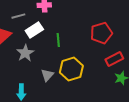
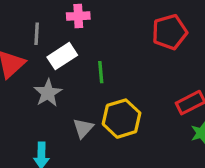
gray line: (18, 16) -> (37, 34), turned -72
red pentagon: (101, 33) -> (170, 32), moved

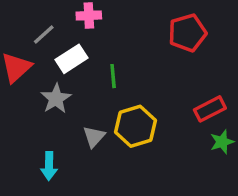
gray line: (37, 34) -> (44, 35), turned 45

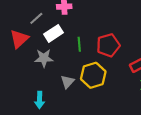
red pentagon: (187, 33) -> (108, 45), moved
gray star: (56, 99) -> (44, 58), turned 30

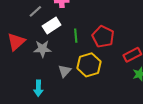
red triangle: (19, 39) -> (16, 42), moved
red pentagon: (108, 45) -> (103, 37), turned -30

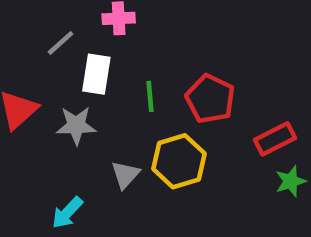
white rectangle: (52, 26) -> (96, 74), turned -48
cyan arrow: (38, 88) -> (67, 213), turned 42

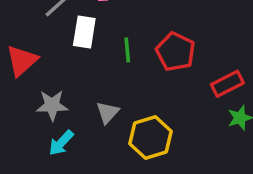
gray star: (76, 126) -> (52, 105), moved
yellow hexagon: (179, 161) -> (150, 137), moved

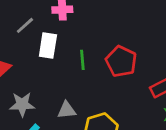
gray triangle: (108, 112) -> (67, 110), turned 42

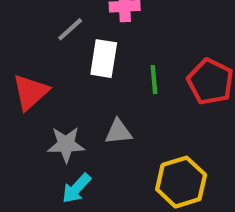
gray triangle: (67, 110) -> (118, 132), moved

